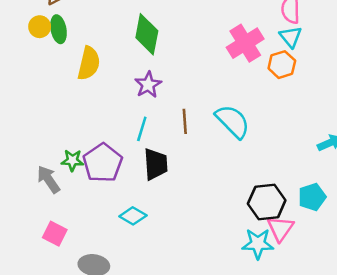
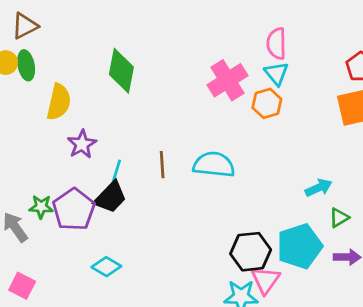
purple star: (148, 85) -> (82, 144), moved
cyan semicircle: (233, 121) -> (214, 165), turned -39
black trapezoid: (156, 164) -> (110, 197), moved, turned 48
cyan pentagon: (312, 197) -> (300, 246), size x1.5

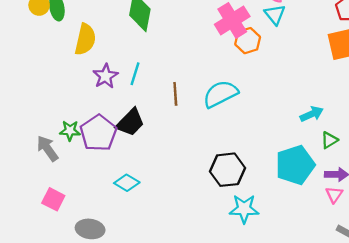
orange hexagon: (267, 103) -> (248, 41), moved
cyan semicircle: (214, 165) -> (220, 94), turned -33
cyan line: (116, 173) -> (135, 74), moved
black hexagon: (251, 252) -> (227, 170), moved
pink triangle: (266, 280) -> (334, 195), moved, size x0.7

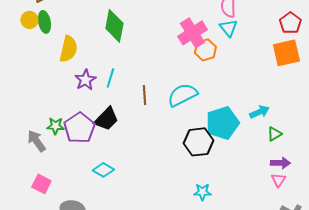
cyan pentagon: (295, 165) -> (222, 123), moved
black hexagon: (227, 170) -> (198, 142), moved
cyan star: (244, 209) -> (202, 192), size x0.7

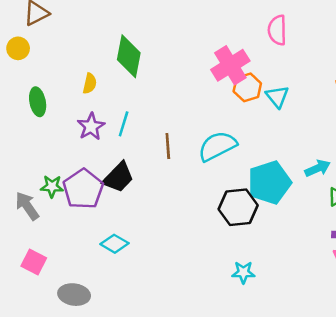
green ellipse: (44, 22) -> (38, 102), moved
cyan triangle: (228, 28) -> (277, 97), moved
yellow semicircle: (68, 49) -> (90, 84), moved, size x0.6

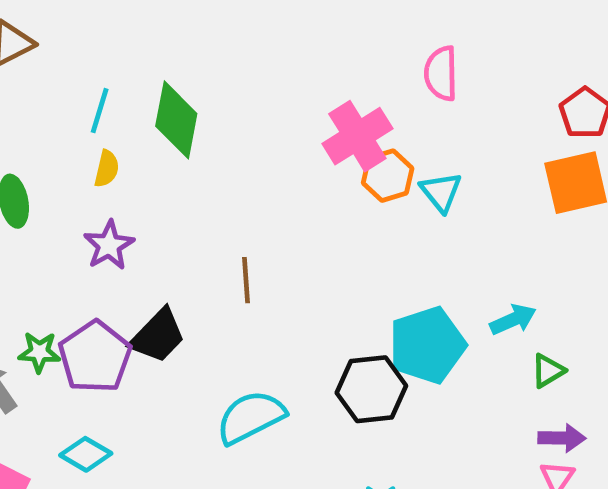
cyan line: (124, 124) -> (100, 111), moved
cyan semicircle: (217, 146) -> (251, 417), moved
cyan diamond: (114, 244) -> (86, 454), moved

